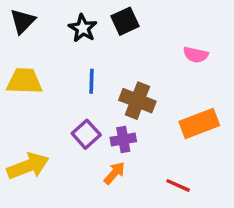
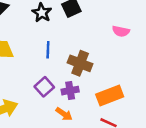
orange rectangle: (199, 124) -> (110, 95), moved
orange arrow: (114, 173) -> (64, 114), turned 84

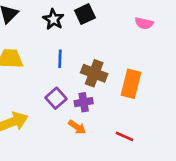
pink semicircle: (121, 31) -> (144, 23), moved
orange rectangle: (110, 95) -> (131, 84), moved, turned -55

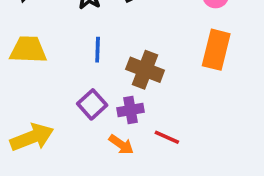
orange rectangle: (131, 84) -> (216, 50), moved
red line: (124, 136) -> (167, 137), moved

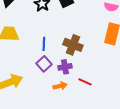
blue line: (98, 50) -> (44, 44), moved
orange arrow: (121, 145) -> (60, 86), turned -48

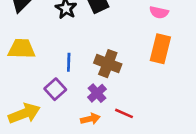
purple square: (44, 64) -> (55, 89), moved
purple cross: (65, 67) -> (97, 93), turned -32

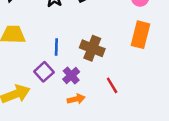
purple cross: (97, 93) -> (71, 76), moved
red line: (124, 113) -> (112, 85), moved, turned 35

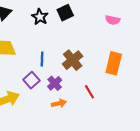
orange rectangle: (141, 35) -> (114, 63), moved
brown cross: (92, 48) -> (73, 60), turned 30

